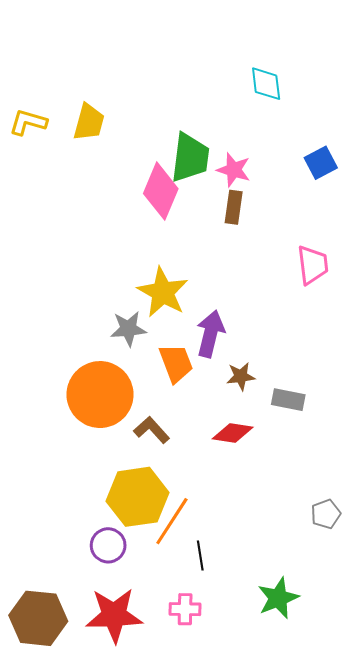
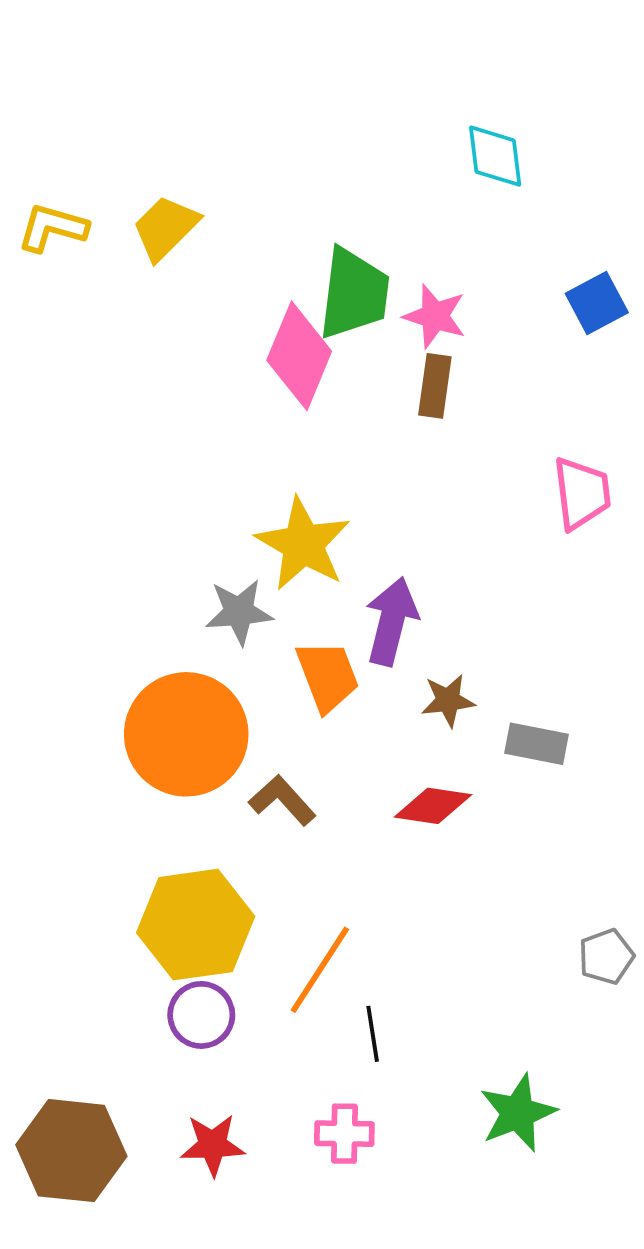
yellow trapezoid: (89, 122) -> (165, 228), turned -150
yellow hexagon: (137, 497) -> (196, 925), moved
red star: (114, 615) -> (213, 1145), size x0.6

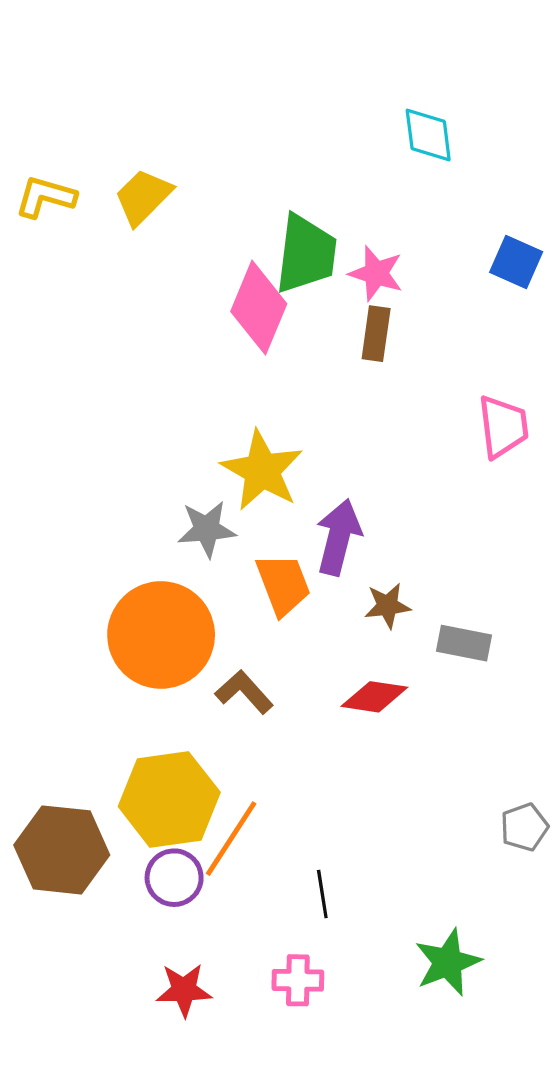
blue square: (597, 303) -> (516, 262), turned -38
orange line: (320, 970) -> (231, 839), moved
brown hexagon: (71, 1151) -> (62, 850), moved

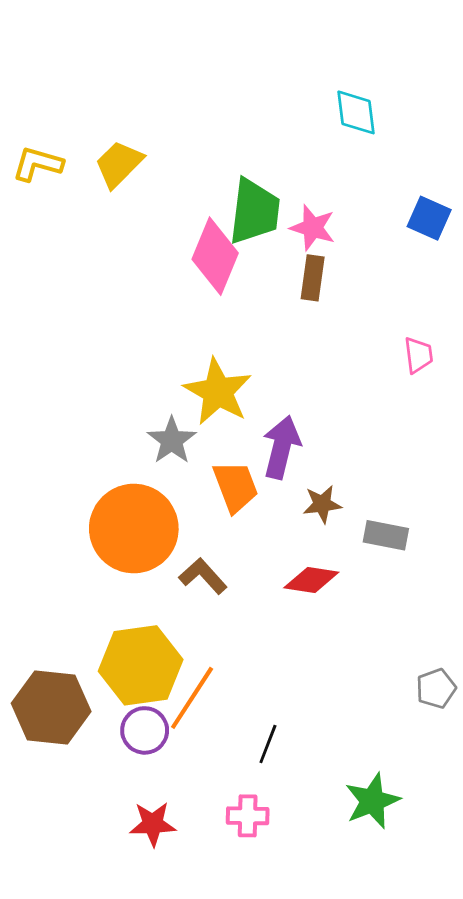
pink trapezoid: (503, 426) -> (418, 355), size x0.7
gray star: (207, 529) -> (172, 440), turned -30
black line: (322, 894) -> (268, 744), turned 30

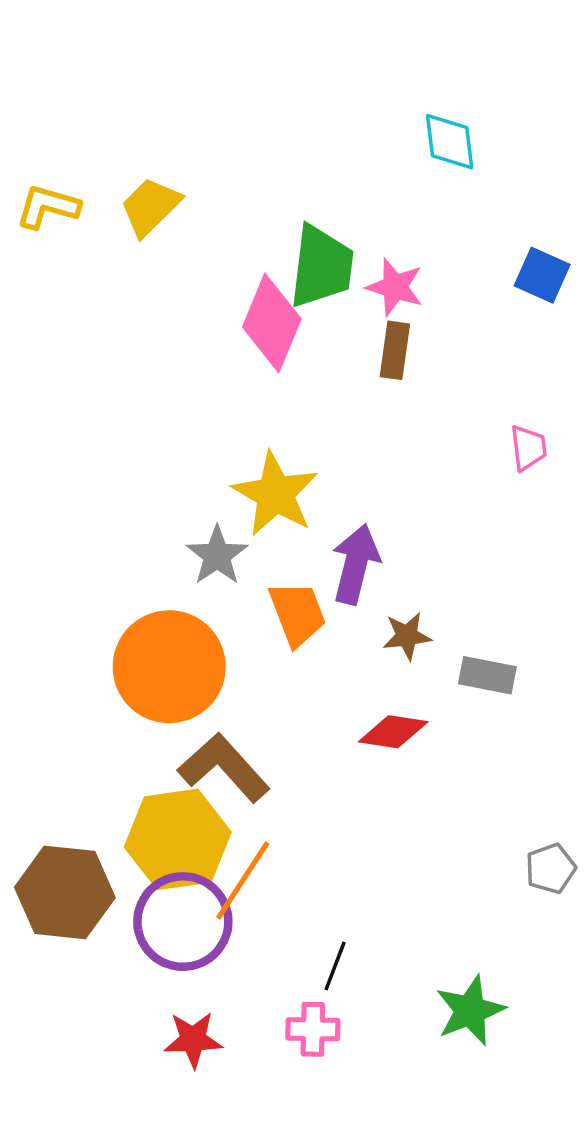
brown L-shape: (203, 576) -> (224, 768), moved, size x1.5
purple circle: (145, 730) -> (183, 922), size x1.6
black line: (268, 744) -> (335, 966), moved

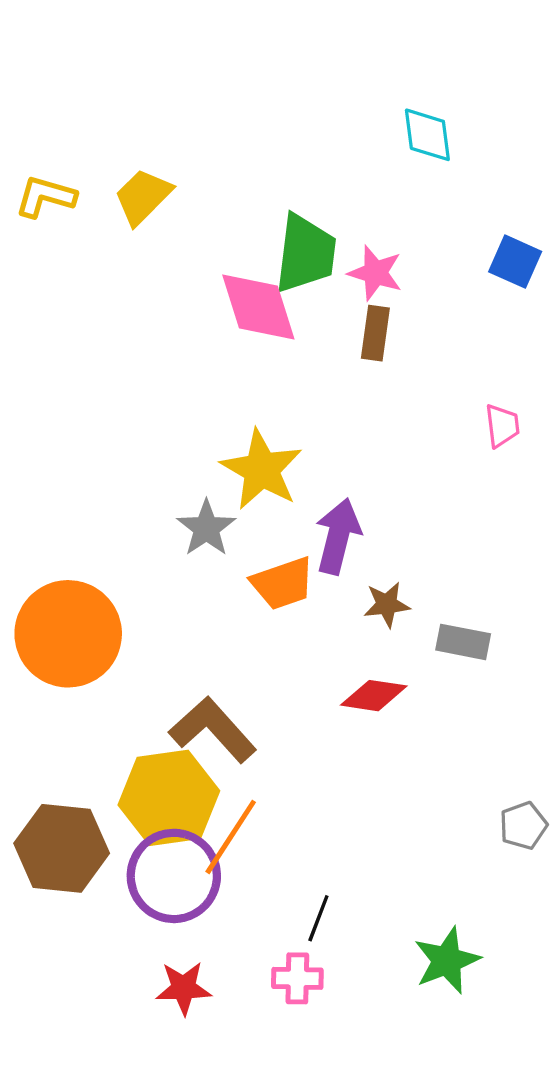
pink diamond: (272, 323) -> (258, 307), turned -40
orange trapezoid: (297, 614) -> (283, 583), turned 92
orange circle: (169, 667) -> (68, 634), moved

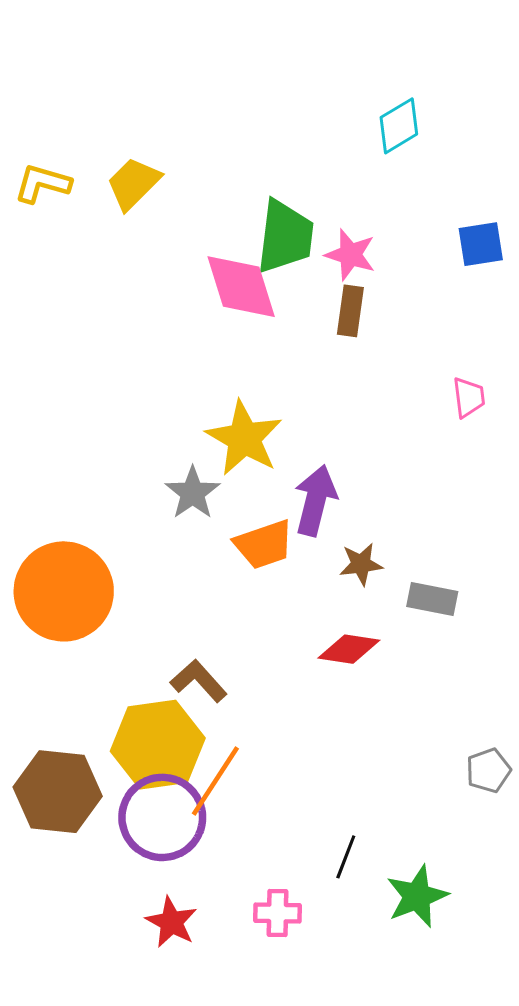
cyan diamond: (427, 135) -> (399, 126), turned 66
blue square: (515, 262) -> (481, 244), turned -33
brown L-shape: (213, 730) -> (199, 681), size x0.7
black line: (318, 918) -> (346, 857), moved
red star: (184, 988) -> (171, 922), turned 30

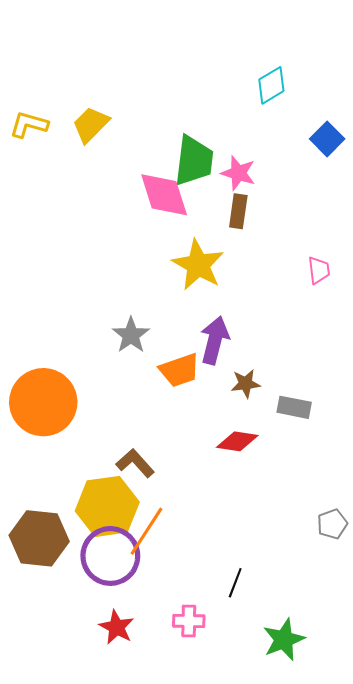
blue square: (481, 244) -> (327, 139), moved, turned -36
yellow star: (244, 438) -> (198, 265), moved
green star: (417, 896) -> (284, 640), moved

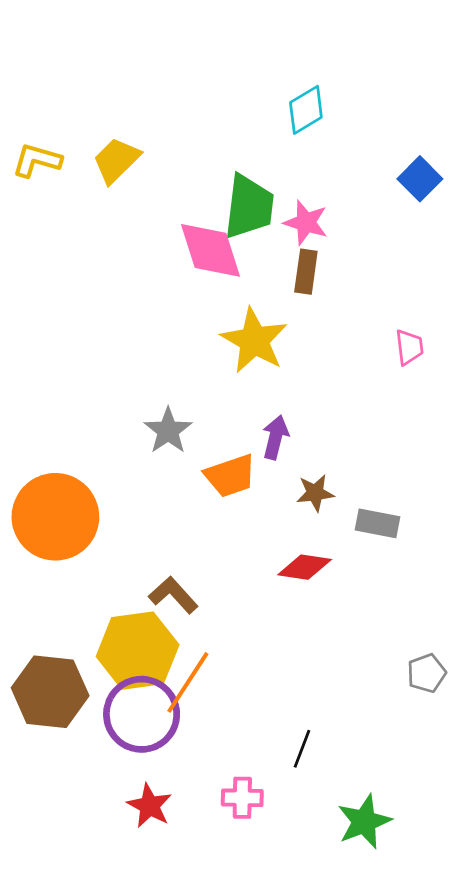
cyan diamond: (271, 85) -> (306, 110), moved
purple arrow: (215, 340) -> (275, 437), size x0.7

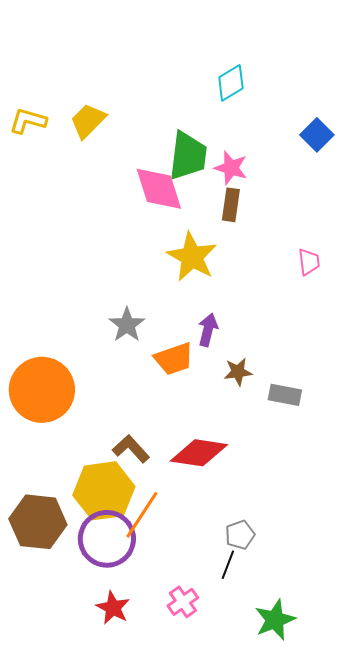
red diamond: (305, 567) -> (199, 453), moved, size x1.4
gray pentagon: (427, 673) -> (240, 535), moved
pink cross: (242, 798) -> (183, 602), turned -36

